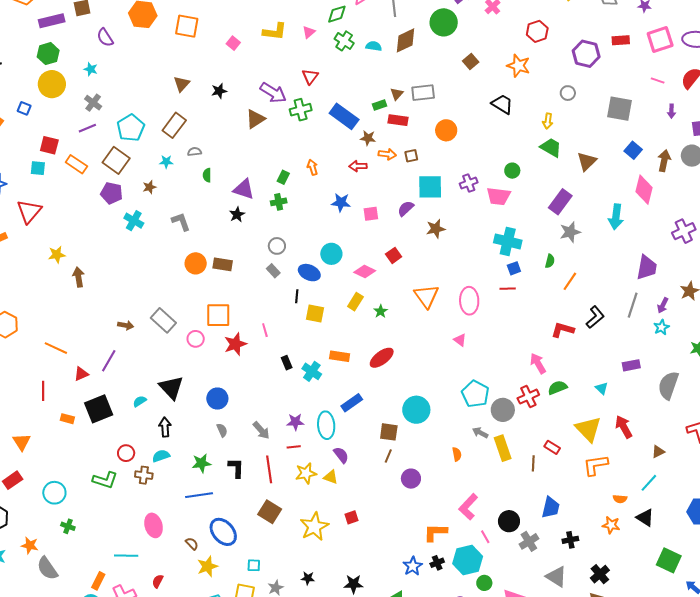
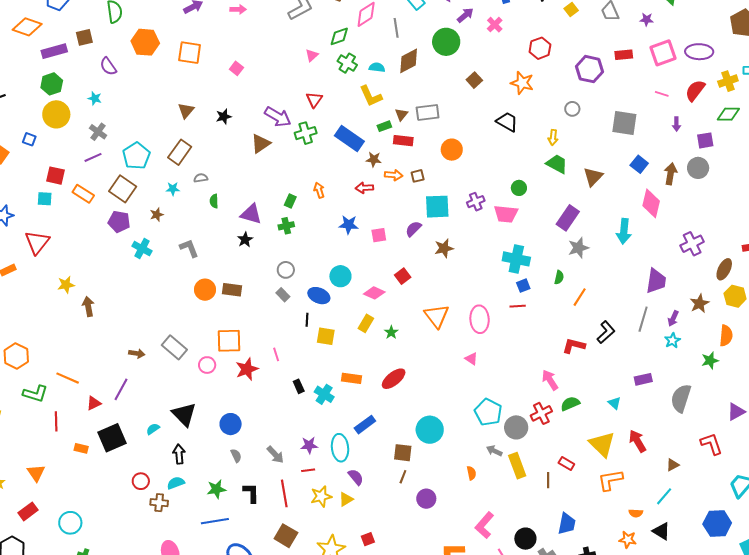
yellow L-shape: (275, 32) -> (371, 96), moved, turned 60
yellow triangle: (331, 477) -> (346, 499), turned -49
green L-shape: (105, 480) -> (35, 394), moved

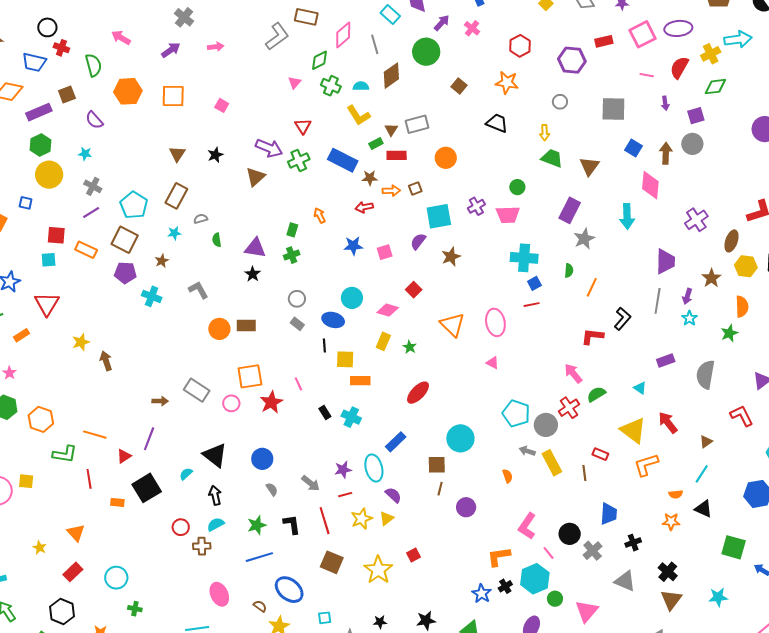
orange rectangle: (351, 378) -> (360, 381), moved

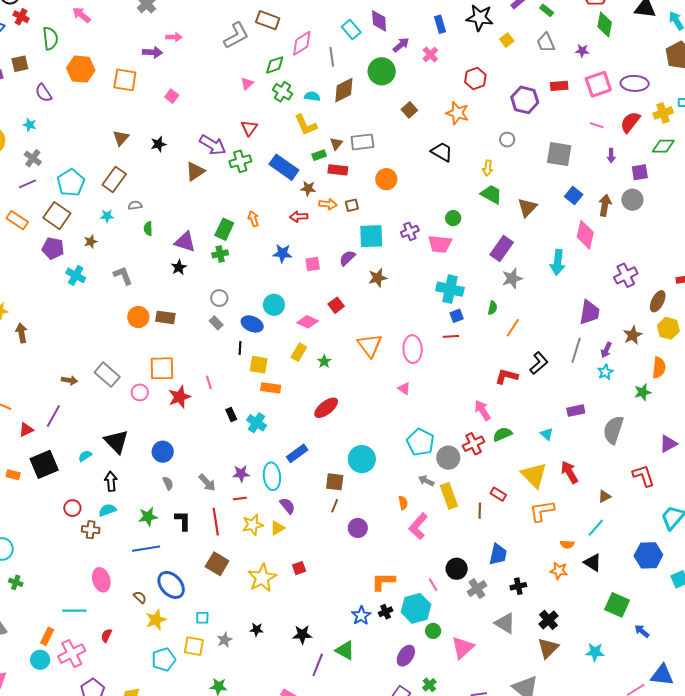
purple arrow: (171, 50) -> (152, 52), moved, turned 30
green rectangle: (292, 230) -> (224, 229), size x1.5
pink L-shape: (527, 526) -> (418, 526), moved

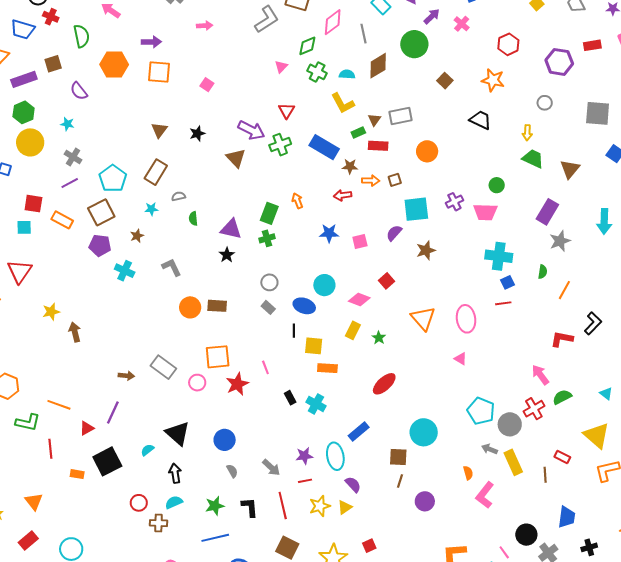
purple arrow: (152, 52) -> (151, 42), moved
brown triangle: (195, 171) -> (236, 158), turned -35
brown square: (57, 216) -> (101, 212), turned 32

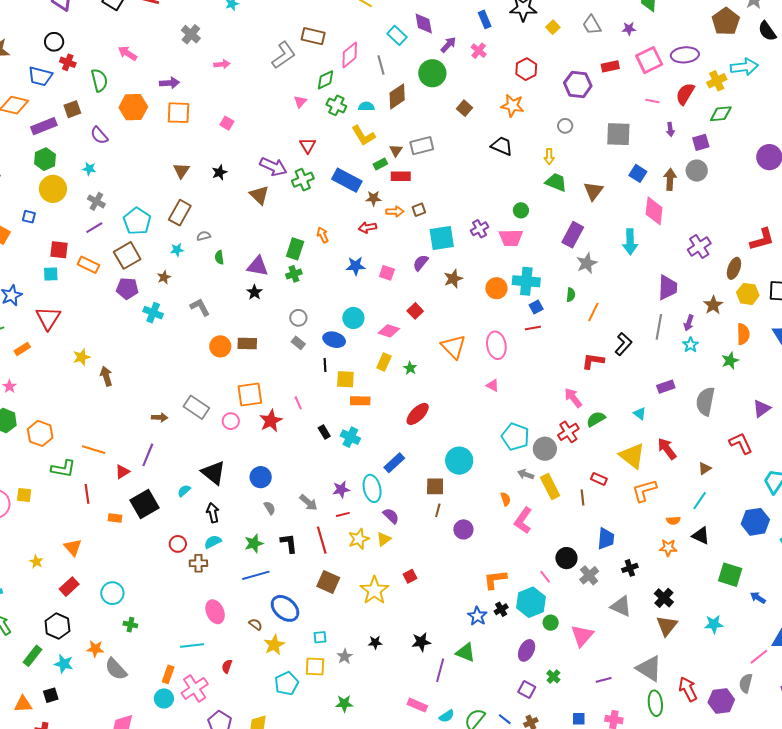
orange circle: (427, 151) -> (496, 288), moved
pink square: (360, 242) -> (387, 273), turned 35

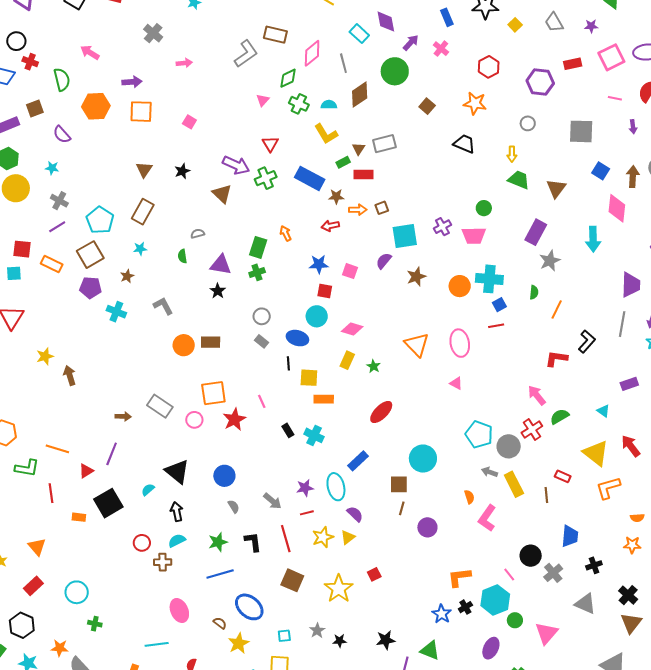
gray semicircle: (204, 236) -> (198, 234), moved
red square: (415, 311) -> (325, 291), moved, turned -35
gray star: (345, 656) -> (317, 630), moved

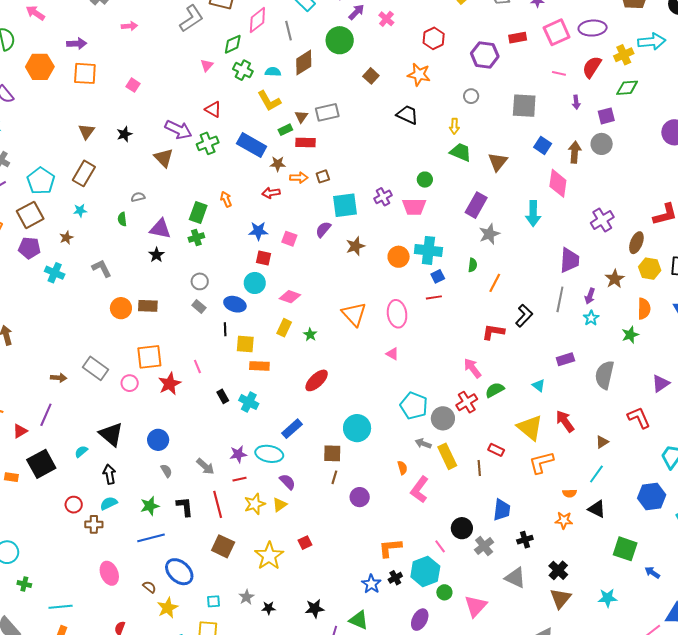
red triangle: (270, 144) -> (213, 109), turned -30
cyan ellipse: (336, 487) -> (269, 454), turned -68
cyan line: (157, 644) -> (61, 607), moved

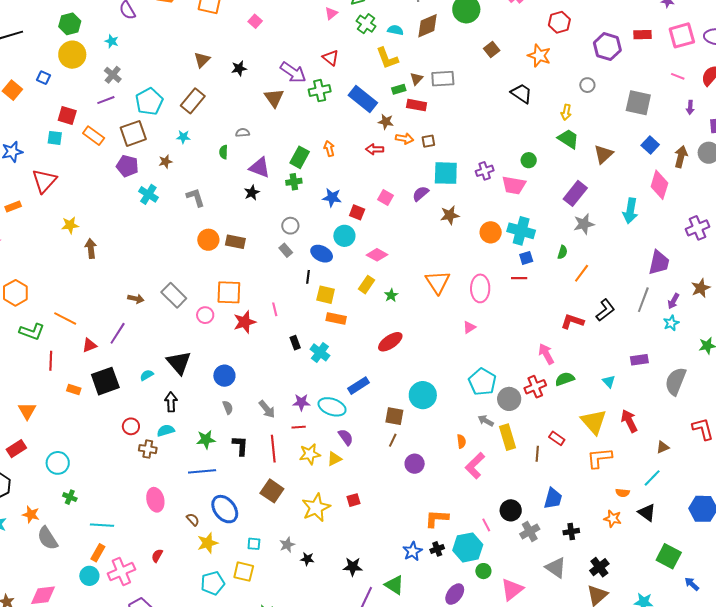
blue star: (258, 231) -> (332, 198), moved
pink triangle: (392, 354) -> (469, 327), turned 48

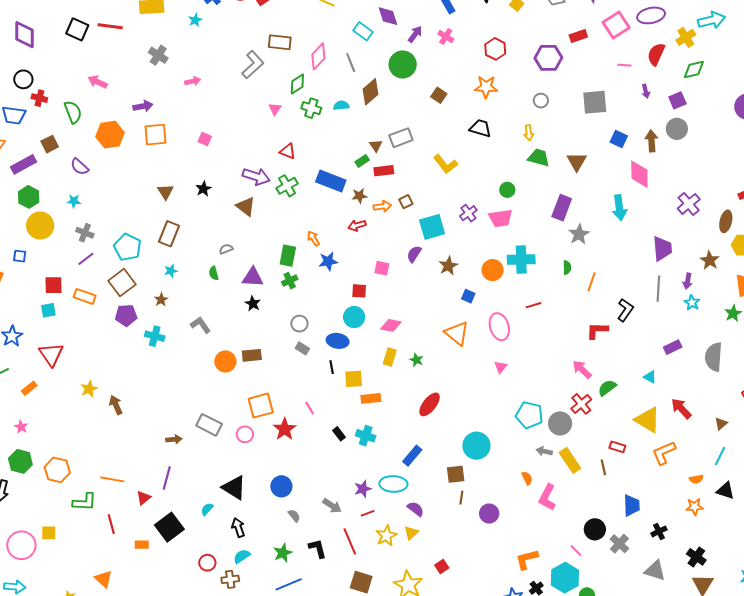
yellow L-shape: (387, 58) -> (446, 164), moved
blue star: (332, 198) -> (328, 261), moved
blue square: (526, 258) -> (468, 296), moved, turned -32

